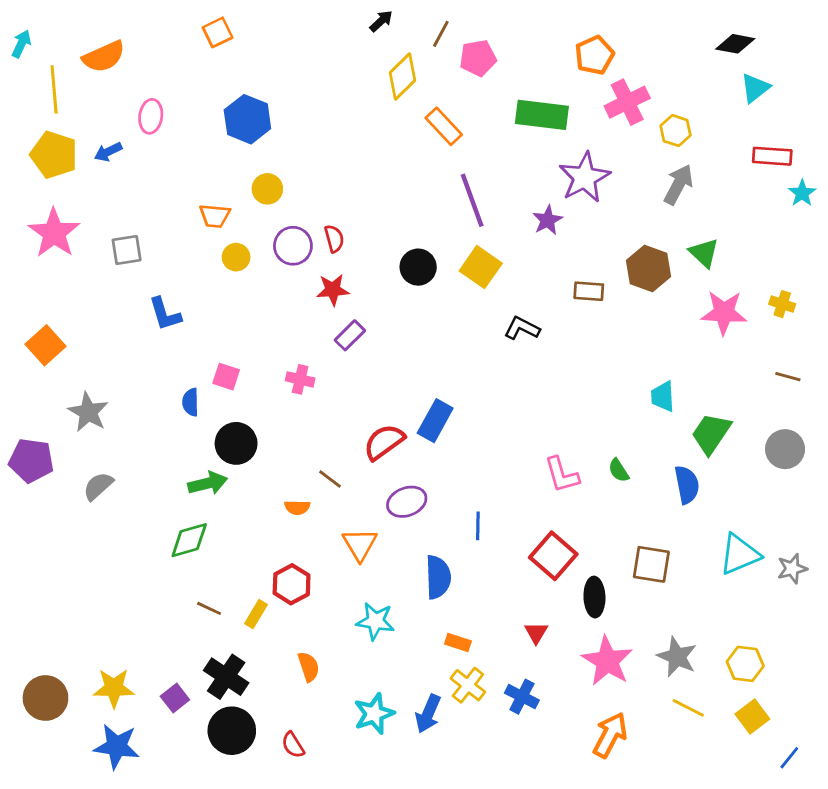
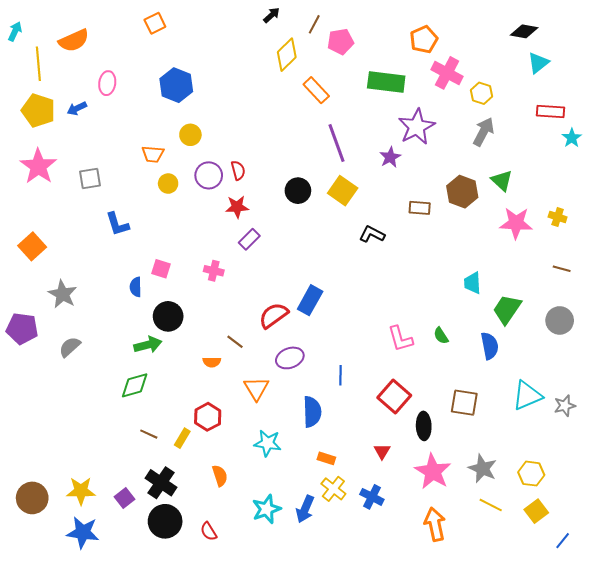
pink cross: (627, 102) -> (447, 73), turned -36
orange arrow: (610, 735) -> (435, 524), turned -40

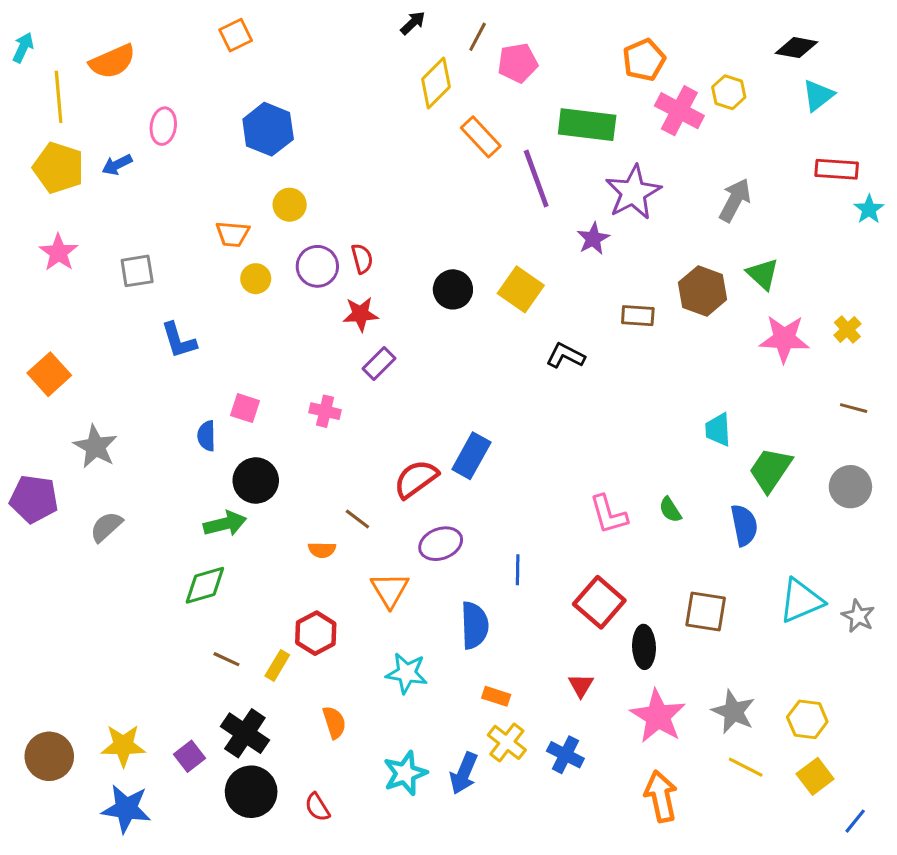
yellow hexagon: (482, 93) -> (729, 92), moved
purple line: (336, 143) -> (536, 179), moved
pink star: (38, 166) -> (59, 252), size x0.7
yellow cross: (558, 217) -> (847, 330), turned 30
gray star: (565, 406) -> (858, 616), turned -30

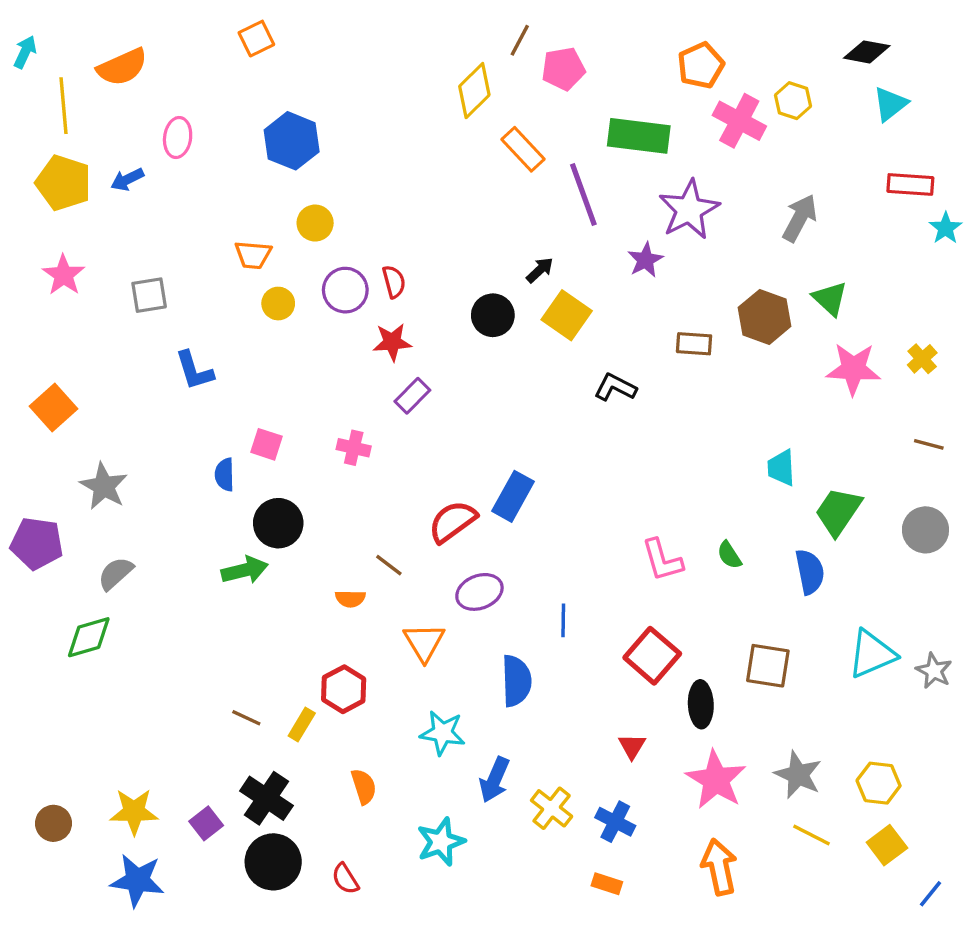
black arrow: (413, 23) -> (540, 270), moved
green diamond: (205, 585) -> (89, 637), moved
orange rectangle: (496, 696) -> (607, 884), moved
brown circle: (49, 756) -> (53, 823), size x0.7
blue arrow: (464, 773) -> (495, 780), moved

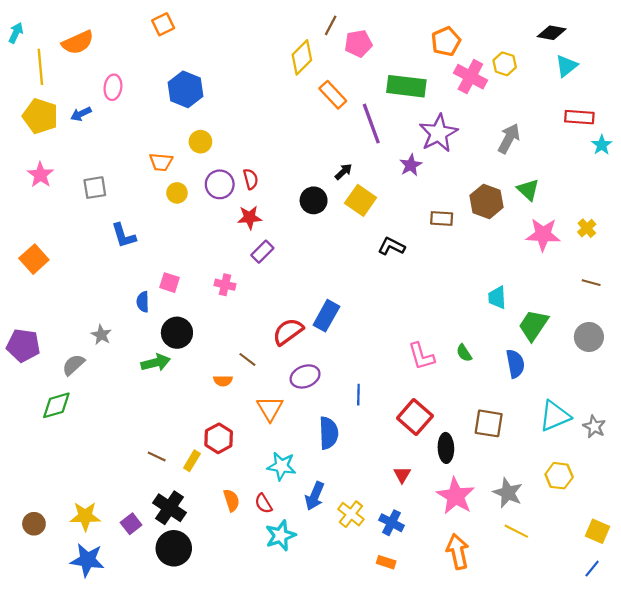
gray star: (104, 486) -> (101, 335), moved, size x0.7
yellow hexagon: (879, 783) -> (559, 476), moved
yellow square: (887, 845) -> (597, 531), moved, turned -30
red semicircle: (345, 879) -> (263, 503), moved

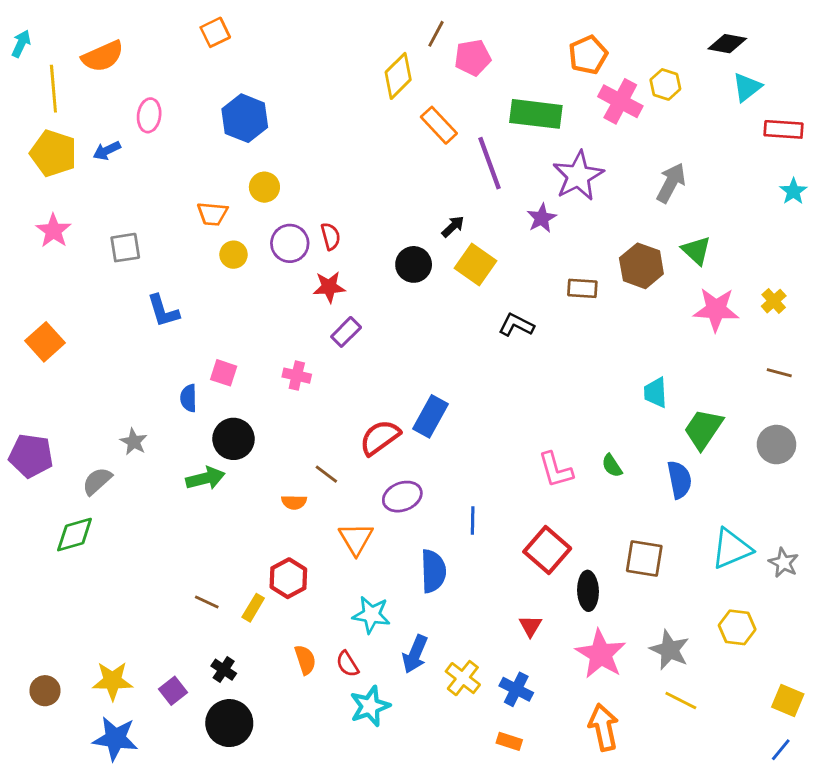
red rectangle: (579, 117) -> (784, 129), moved
black cross: (170, 508) -> (224, 670), size x0.6

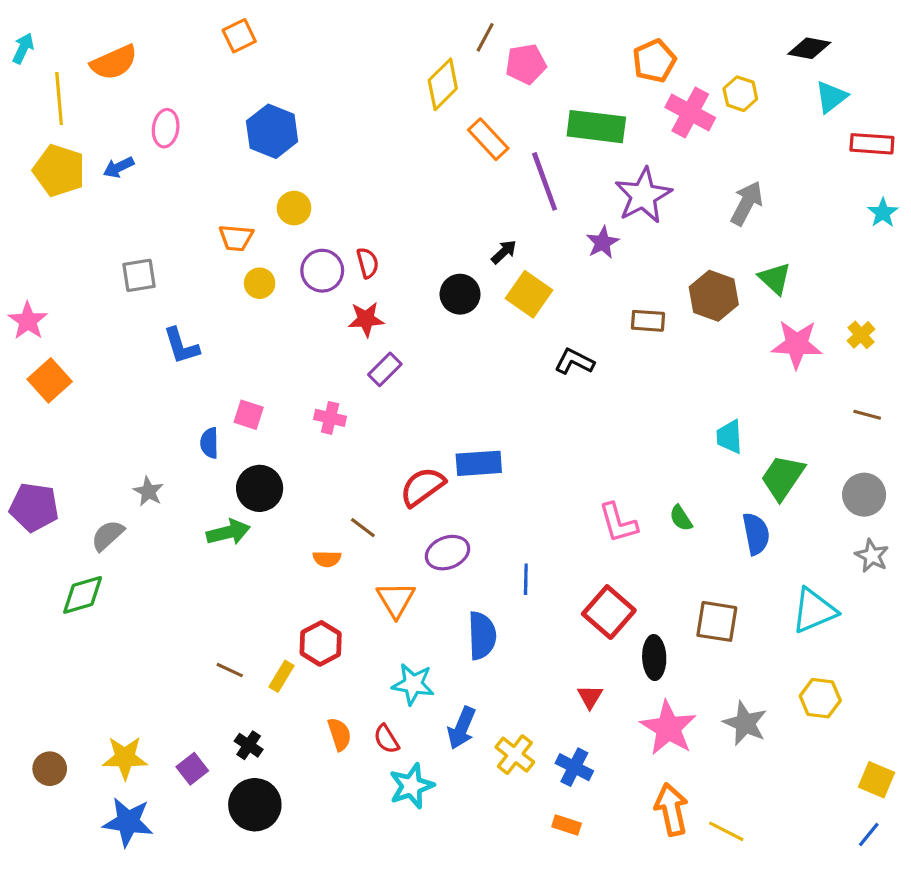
pink star: (53, 231) -> (28, 321), moved
blue rectangle: (430, 416) -> (479, 463), turned 57
gray star: (784, 563) -> (872, 556), moved
yellow line: (681, 701) -> (726, 831), moved

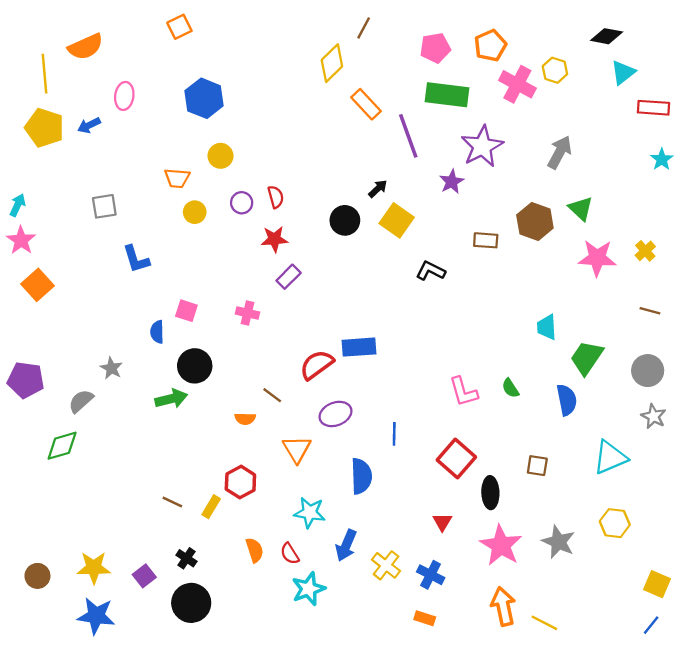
cyan arrow: (23, 48) -> (18, 205), moved
pink pentagon: (526, 64) -> (435, 48), moved
purple circle: (322, 271) -> (242, 203), size x0.7
brown square: (717, 621) -> (537, 466), size x0.7

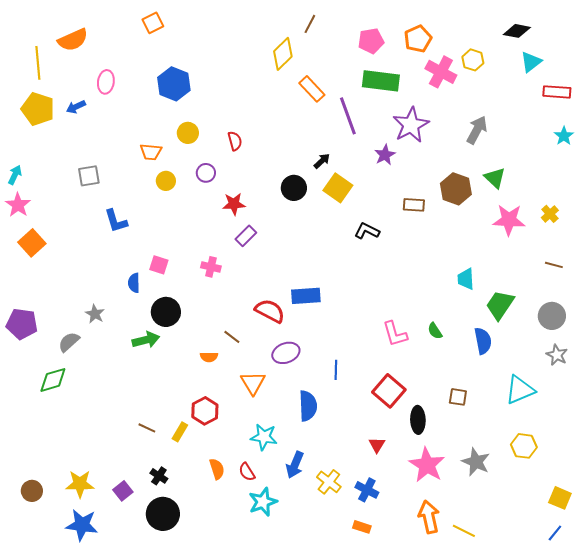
red semicircle: (276, 197) -> (235, 141), moved
red semicircle: (317, 365) -> (270, 311), turned 64

